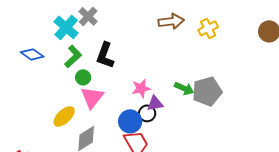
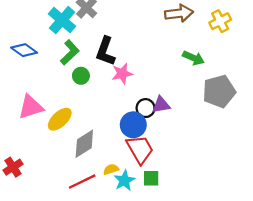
pink star: (141, 88) -> (122, 74), moved
green arrow: (184, 88) -> (193, 58), moved
pink triangle: (92, 97) -> (31, 107), moved, turned 35
black circle: (147, 113) -> (146, 108), moved

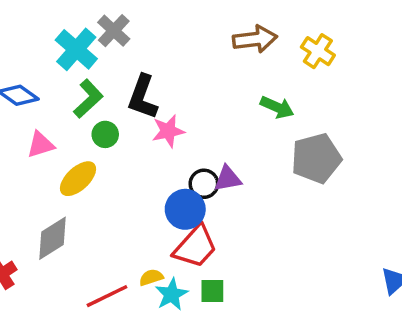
yellow cross: (220, 21) -> (318, 51), turned -30
pink triangle: (31, 107) -> (41, 145), moved, size x0.7
yellow ellipse: (60, 119) -> (78, 179), moved
gray diamond: (84, 144) -> (52, 238), moved
red trapezoid: (140, 149) -> (195, 247), turned 72

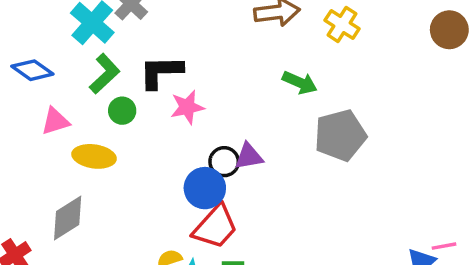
black L-shape: (143, 97) -> (161, 72), turned 69
yellow ellipse: (78, 179) -> (94, 156), turned 51

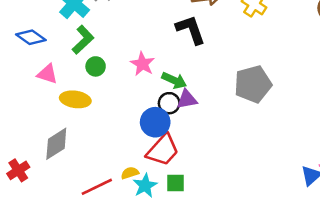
black L-shape: (161, 72) -> (191, 30), moved, turned 72
green arrow: (300, 83) -> (174, 80), moved
pink star: (187, 107) -> (142, 64), turned -30
pink triangle: (55, 121) -> (47, 74), turned 35

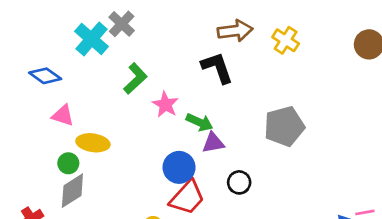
green L-shape: (83, 40) -> (135, 79), moved
green circle: (96, 66) -> (68, 163), moved
black circle: (169, 103) -> (239, 182), moved

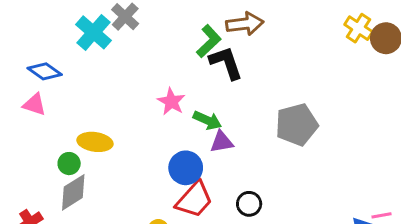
yellow cross: (286, 40) -> (359, 28), moved
green L-shape: (135, 79) -> (209, 41), moved
pink triangle: (63, 115) -> (34, 104), moved
black circle: (239, 182) -> (249, 204), moved

